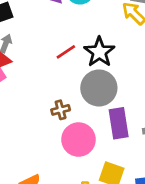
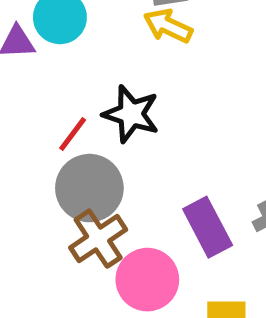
gray circle: (99, 88) -> (89, 188), moved
brown cross: (61, 110) -> (98, 239), size x1.6

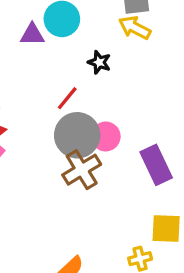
black star: (131, 114) -> (99, 62), moved, size x0.6
pink circle: (147, 280) -> (106, 136), moved, size x0.7

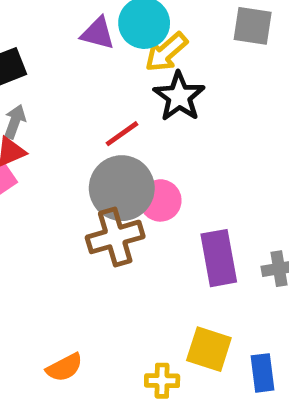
yellow arrow: (135, 28) -> (166, 52), moved, turned -84
black star: (99, 62) -> (179, 96), size x1.5

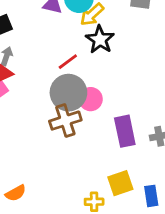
yellow square: (209, 349) -> (120, 183), turned -35
orange semicircle: (64, 367) -> (16, 193), moved

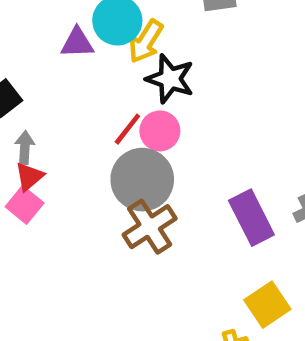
pink circle: (91, 99) -> (160, 131), moved

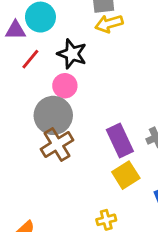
yellow arrow: (146, 41) -> (109, 24), moved, turned 40
red line: (127, 129) -> (30, 59), moved
yellow square: (267, 305) -> (126, 175), moved

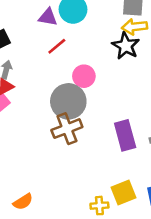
black star: (72, 54) -> (126, 46), moved
yellow square: (126, 175) -> (123, 192), moved

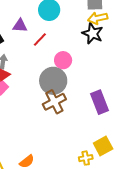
purple triangle: (48, 17) -> (20, 26), moved

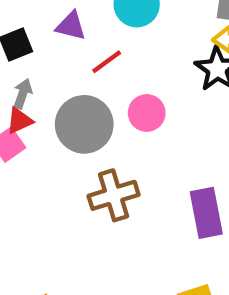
gray circle: (53, 81) -> (84, 124), moved

